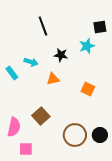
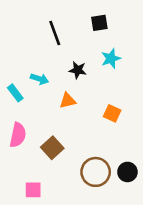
black square: (100, 27) -> (99, 23), moved
pink semicircle: (14, 127) -> (18, 135), moved

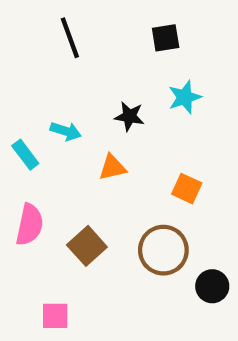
black line: (55, 33) -> (70, 38), moved
brown circle: (96, 172) -> (163, 250), moved

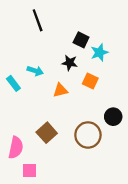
black square: (166, 38) -> (81, 40), moved, turned 35
orange square: (187, 189) -> (90, 81), moved
pink semicircle: (30, 225) -> (16, 148), moved
black circle: (212, 286) -> (113, 117), moved

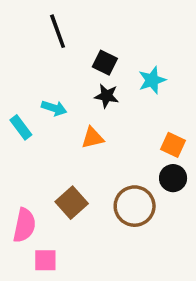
black square: (81, 40) -> (105, 63), moved
orange square: (90, 81) -> (173, 145), moved

